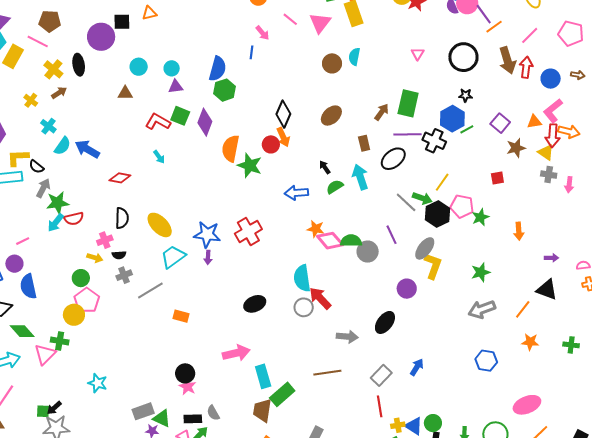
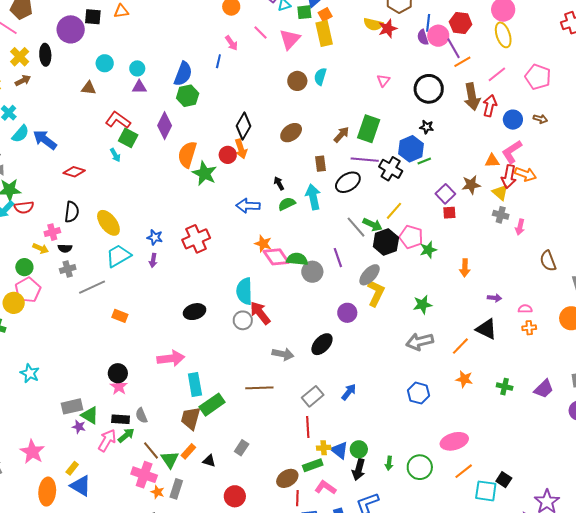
green square: (180, 116) -> (128, 138), moved
purple square: (500, 123) -> (445, 194), moved
blue star: (207, 234) -> (155, 237), size x0.6

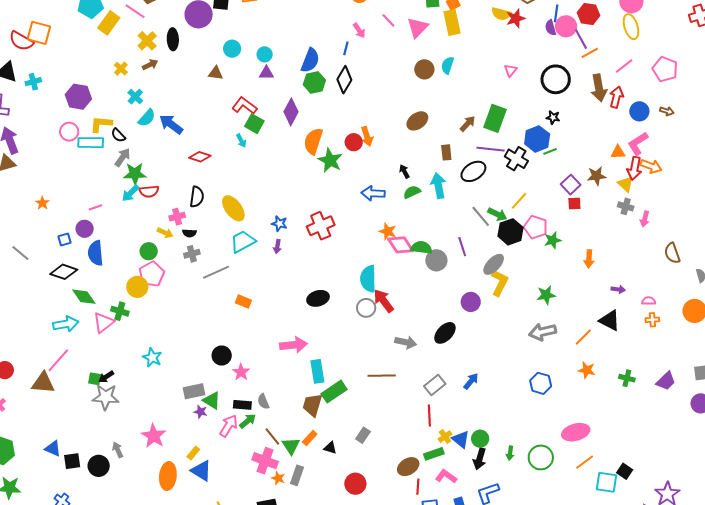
black diamond: (243, 126) -> (344, 80), moved
black circle: (118, 373) -> (222, 356), moved
yellow cross: (324, 448) -> (445, 437), turned -32

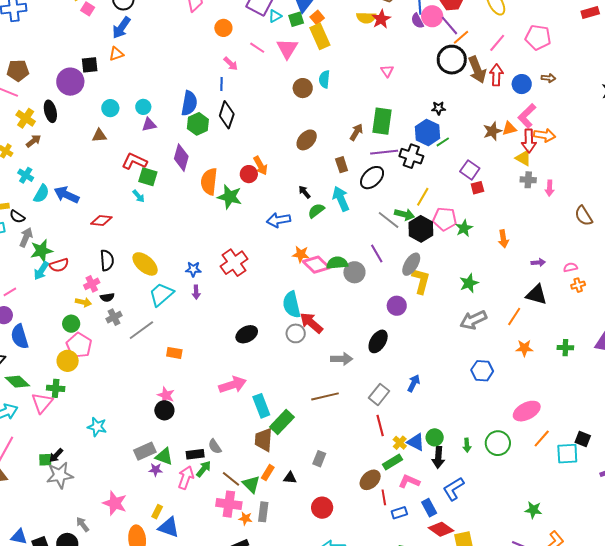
black circle: (556, 79) -> (452, 60), moved
brown star: (597, 176) -> (492, 131), moved
pink star: (241, 372) -> (166, 395), moved

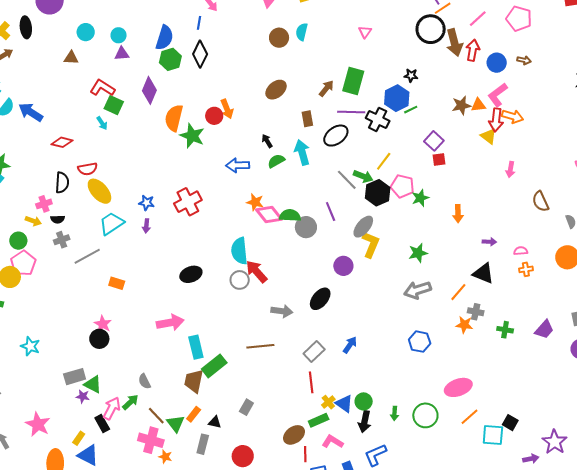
gray cross: (528, 180) -> (476, 312), moved
red semicircle: (59, 265) -> (88, 169), moved
black rectangle: (195, 454) -> (102, 423), moved, turned 60
gray rectangle: (263, 512) -> (203, 444), moved

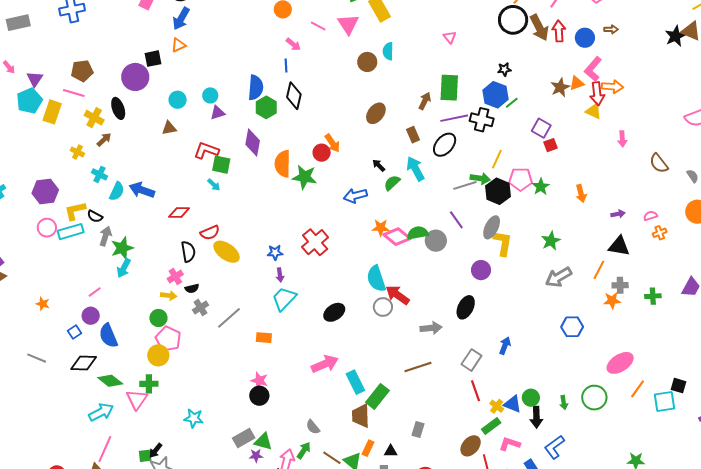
gray line: (347, 180) -> (465, 185), turned -50
cyan trapezoid: (111, 223) -> (284, 299), moved

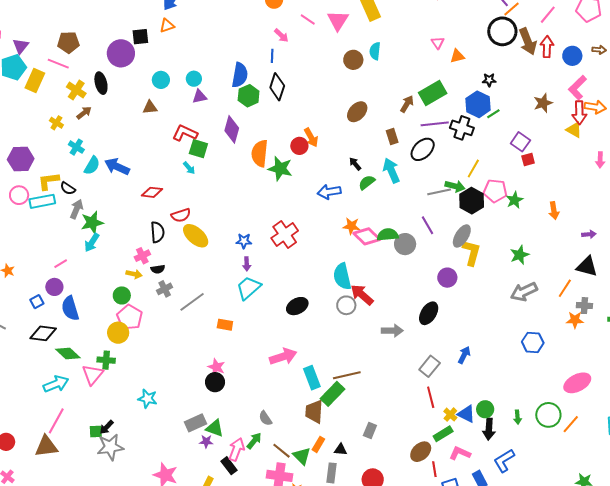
orange triangle: (577, 83) -> (457, 56), moved
green rectangle: (449, 88) -> (433, 93), turned 52
brown line: (418, 367) -> (347, 375), moved
orange line: (638, 389) -> (571, 424), moved

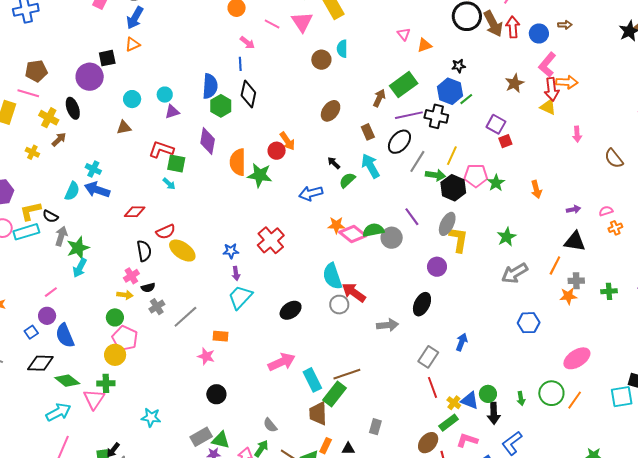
cyan cross: (76, 147) -> (93, 169), moved
gray line: (439, 192) -> (417, 161), moved, turned -40
pink star: (216, 367) -> (206, 356), moved

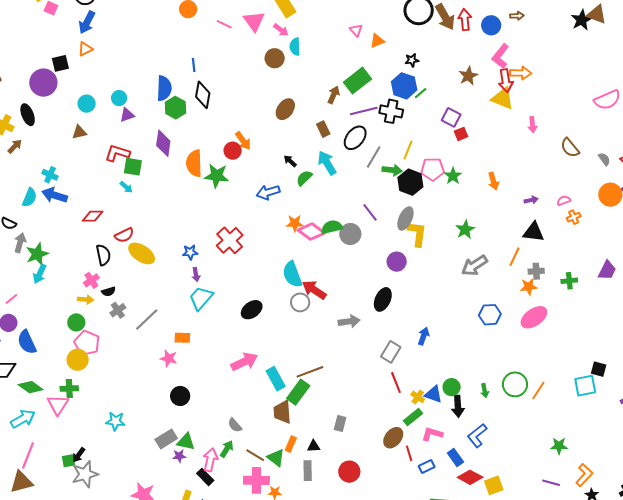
pink arrow: (247, 43) -> (281, 30), moved
yellow triangle: (548, 107) -> (503, 98), size x1.4
pink ellipse: (577, 358) -> (534, 317), moved

